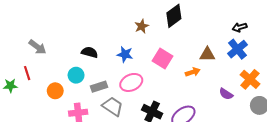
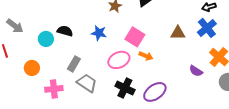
orange arrow: (193, 72) -> (146, 56), moved, turned 40
cyan circle: (76, 75) -> (46, 39), moved
pink ellipse: (131, 82) -> (119, 60), moved
gray rectangle: (99, 87) -> (74, 64), turned -42

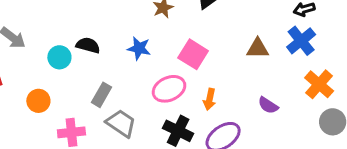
orange arrow: (146, 56) -> (210, 99), moved, turned 80
purple semicircle: (196, 71) -> (268, 105), moved

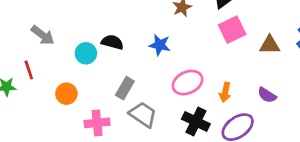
pink square: (193, 54) -> (232, 30), moved, turned 32
purple semicircle: (268, 105) -> (267, 95), moved

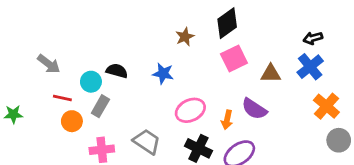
red line: (29, 70) -> (62, 98), moved, turned -60
gray rectangle: (125, 88) -> (100, 106), moved
purple semicircle: (267, 95) -> (254, 109), moved, size x1.4

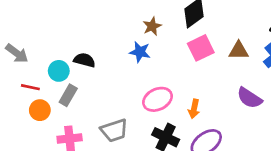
blue star: (163, 74) -> (140, 52), moved
brown triangle: (271, 74) -> (239, 51), moved
purple semicircle: (254, 109) -> (250, 98), moved
gray trapezoid: (147, 142) -> (114, 130), turned 128

